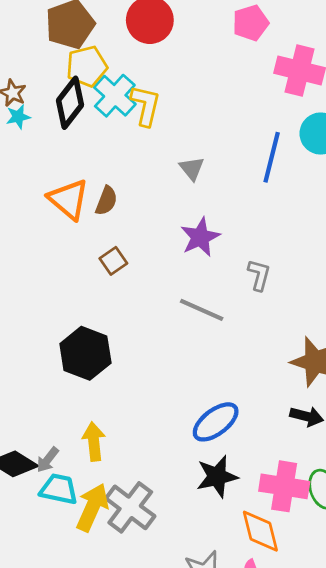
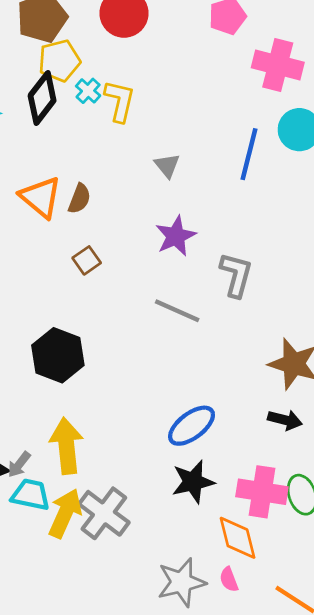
cyan cross: (115, 96) -> (88, 91), size x0.6
gray L-shape: (259, 275) -> (236, 275), size x1.4
yellow arrow: (94, 442) -> (67, 446), size x1.4

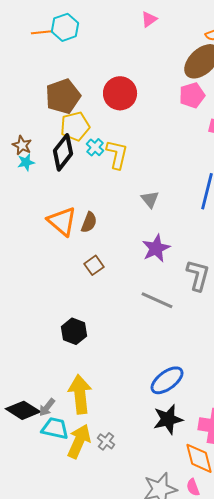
black hexagon: (58, 355) -> (74, 331), size x0.7
gray cross: (104, 513) -> (106, 441), size x0.5

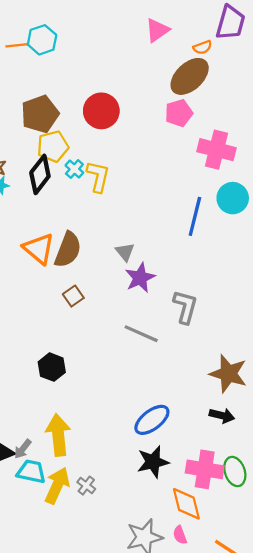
pink triangle: (149, 19) -> (157, 30), moved, size x1.4
gray triangle: (150, 199) -> (125, 252), moved
brown semicircle: (89, 222) -> (68, 250), size x1.6

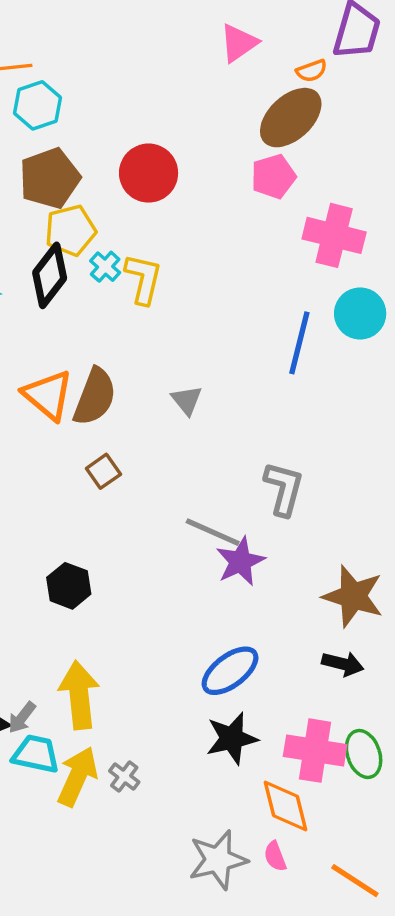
cyan hexagon: (42, 40) -> (38, 105), moved
purple star: (140, 278) -> (240, 561), moved

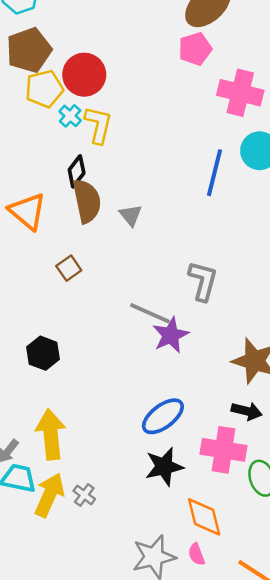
red circle: (149, 173) -> (84, 75), moved
black diamond: (50, 275) -> (77, 171), moved, size x0.7
brown semicircle: (95, 397) -> (87, 201), moved, turned -33
pink cross: (315, 751) -> (223, 450), moved

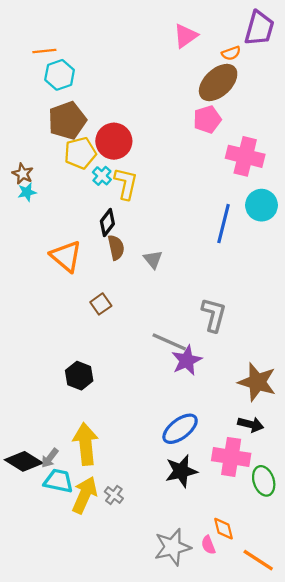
brown semicircle: (87, 201) -> (116, 247), size x0.7
orange diamond: (204, 517) -> (224, 529), moved, size x0.7

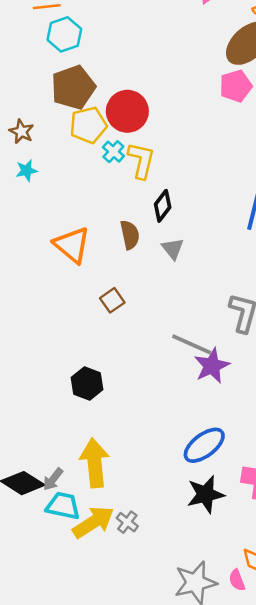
brown star: (23, 174) -> (21, 131), moved
black diamond: (107, 223) -> (163, 206), moved
yellow arrow: (85, 495) -> (93, 522), turned 33

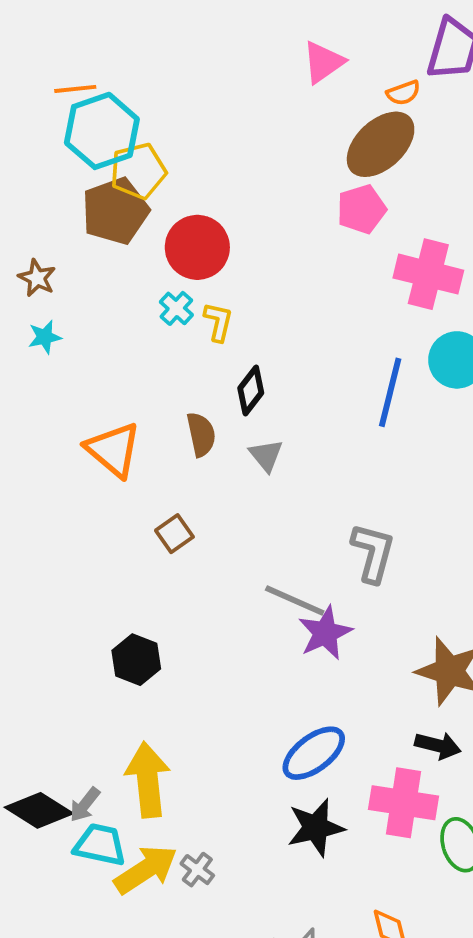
cyan hexagon: (64, 34) -> (102, 131), size x1.4
yellow pentagon: (88, 125) -> (138, 171), moved
yellow L-shape: (141, 160) -> (218, 322), size x0.7

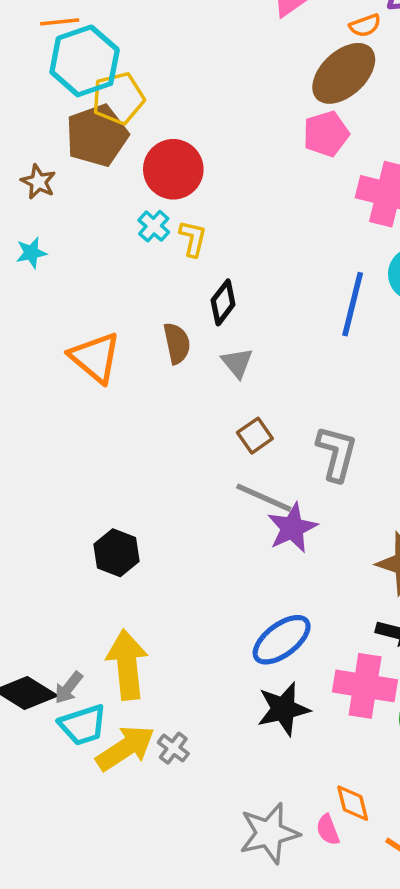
brown star: (37, 278) -> (38, 182), moved
brown square: (174, 534) -> (255, 436), moved
cyan trapezoid: (100, 845) -> (83, 725), turned 150

